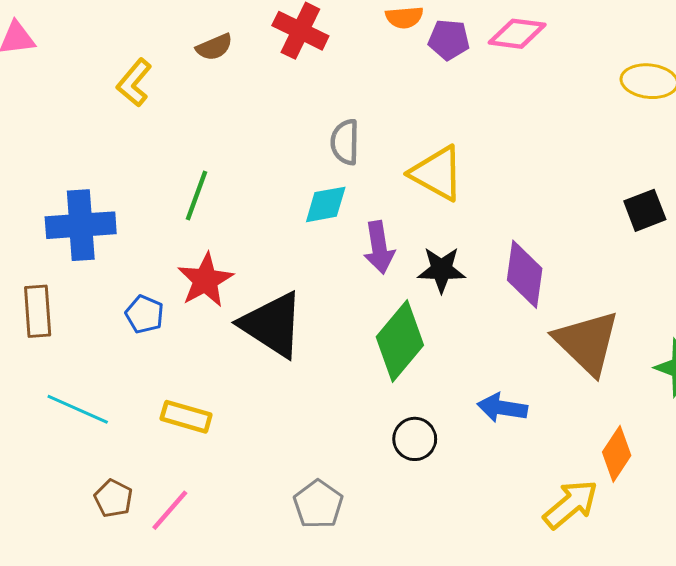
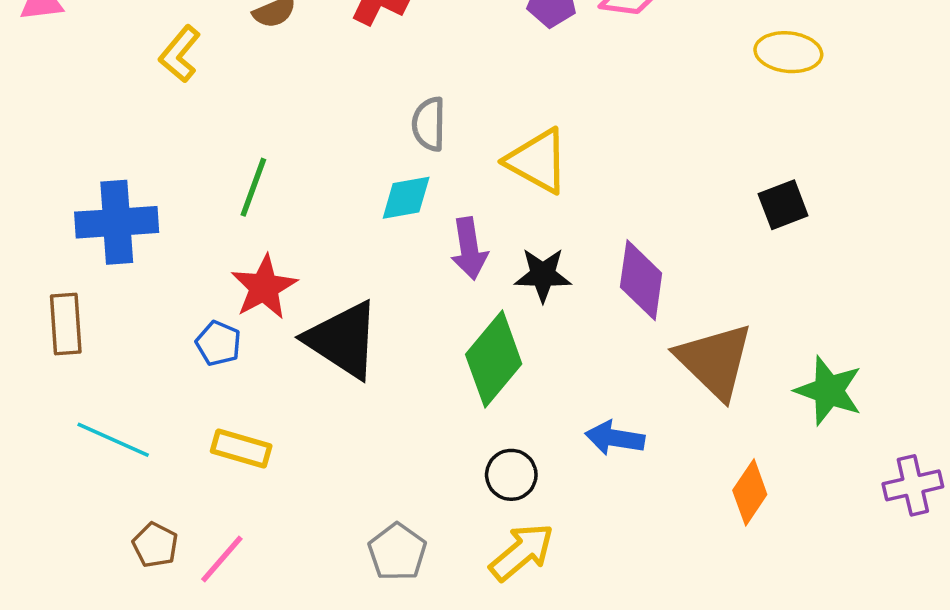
blue pentagon: (145, 314) -> (218, 343), moved
yellow arrow: (571, 504) -> (522, 552), moved

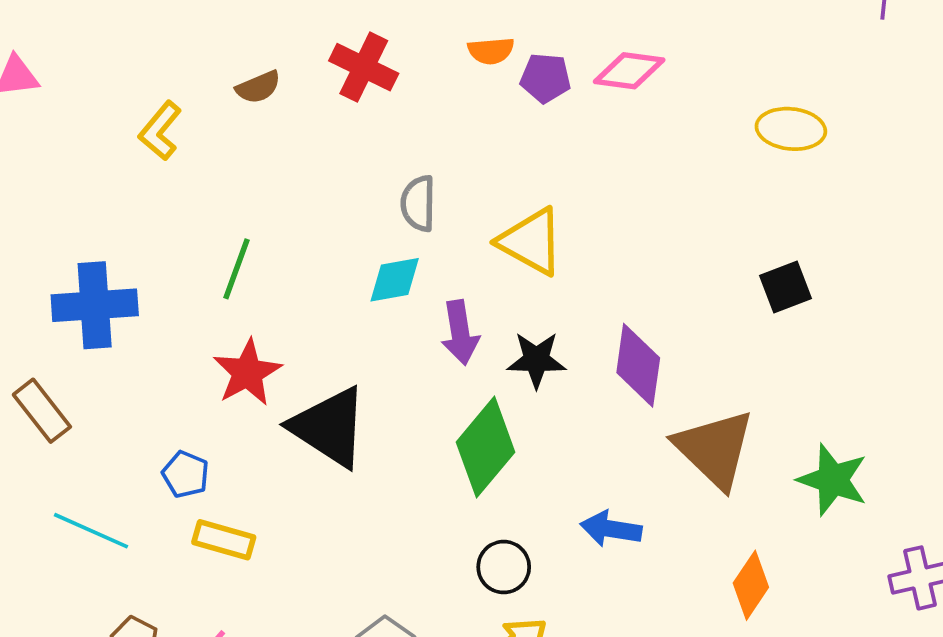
brown rectangle: (66, 324) -> (42, 411), turned -34
blue pentagon: (218, 343) -> (186, 474), moved

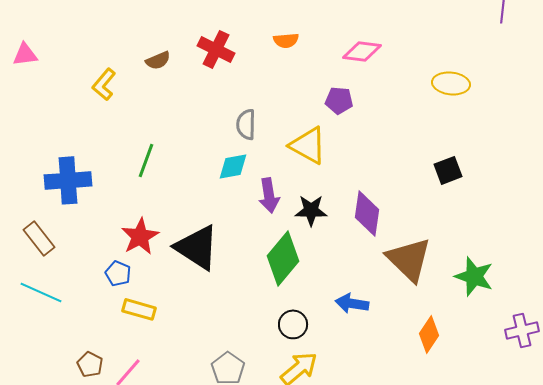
purple pentagon: (545, 78) -> (339, 100), moved
red star: (247, 373) -> (140, 236), moved
cyan line: (91, 531) -> (41, 292), moved

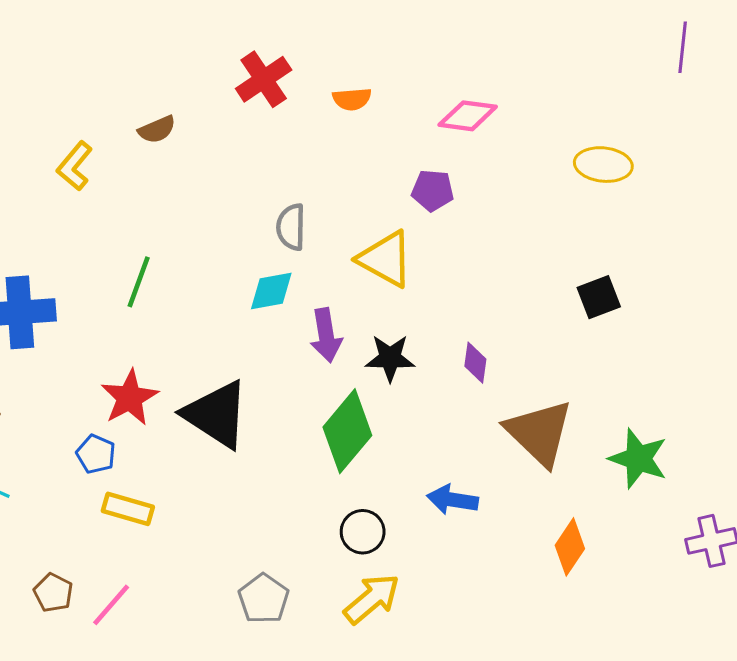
red cross: (216, 49) -> (264, 79), moved, turned 30
purple diamond: (367, 213) -> (475, 363), size x0.6

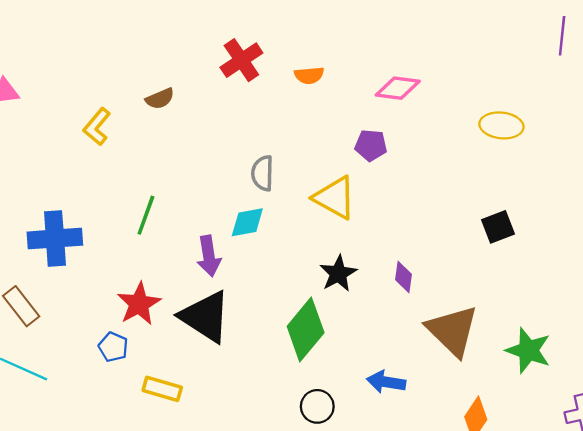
purple arrow: (326, 335) -> (209, 256), moved
black star: (390, 358) -> (338, 274), turned -30
yellow rectangle: (128, 509) -> (162, 389), moved

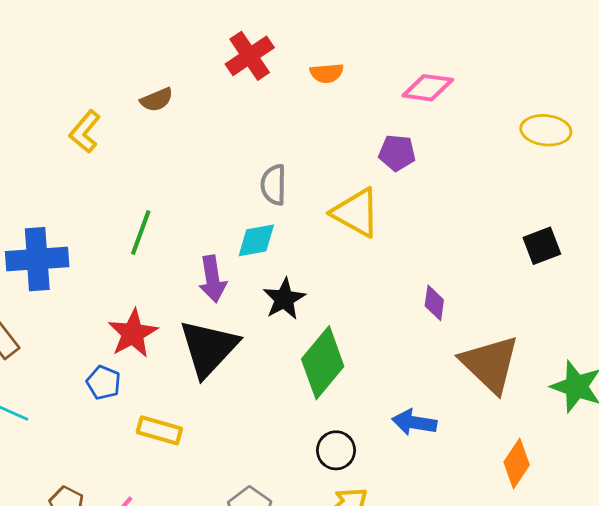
black star: (338, 274) -> (284, 299), moved
black triangle: (205, 317) -> (208, 348), turned 40

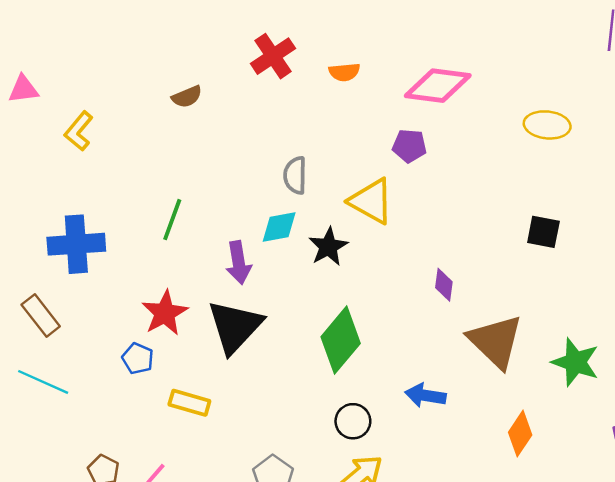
pink diamond: (428, 88) -> (438, 86), size x1.4
yellow L-shape: (85, 132) -> (79, 131), moved
black square: (542, 246) -> (543, 232), turned 32
black star: (284, 299) -> (328, 247), moved

